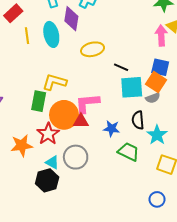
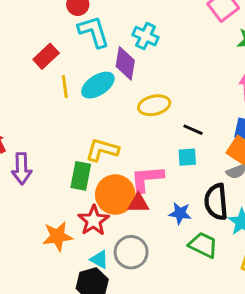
cyan ellipse: (51, 34) -> (98, 85), turned 70
cyan square: (132, 87) -> (187, 157), moved, size x0.6
black semicircle: (138, 120) -> (216, 202), size x1.4

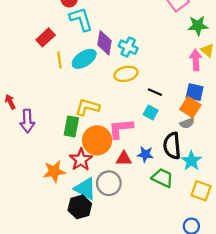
cyan cross: (145, 36) -> (128, 47), moved
cyan square: (187, 157) -> (151, 112), turned 32
red triangle: (138, 203) -> (124, 159), moved
cyan triangle: (99, 259) -> (85, 189), size x1.6

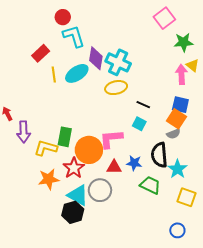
cyan cross: (128, 47) -> (118, 62), size x1.4
yellow L-shape: (87, 107) -> (46, 148), moved

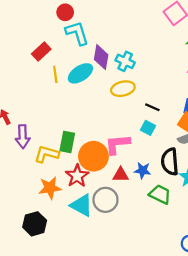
cyan cross: (118, 62) -> (125, 61), size x0.7
black hexagon: (73, 212) -> (35, 224), moved

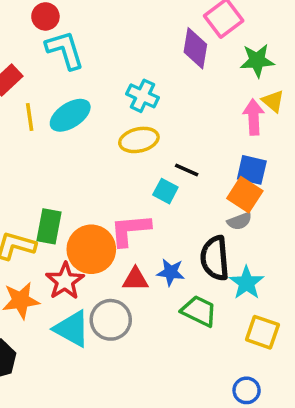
purple diamond: (101, 57) -> (195, 48), moved
cyan square: (148, 128) -> (165, 191), moved

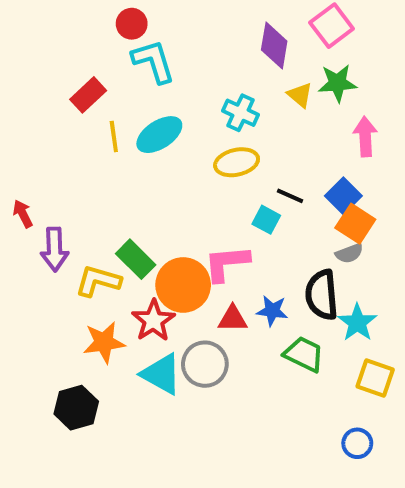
purple diamond: (195, 48) -> (274, 45), moved
green star: (257, 61) -> (337, 83), moved
yellow triangle: (273, 101) -> (300, 95), moved
blue square: (252, 170) -> (343, 196), moved, turned 32
green rectangle: (49, 226) -> (136, 259), turned -56

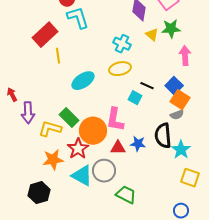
red rectangle: (88, 95) -> (45, 35), size x1.4
cyan ellipse: (159, 135) -> (83, 81), moved
pink L-shape: (227, 263) -> (115, 120), turned -75
green trapezoid: (304, 354) -> (126, 195), moved

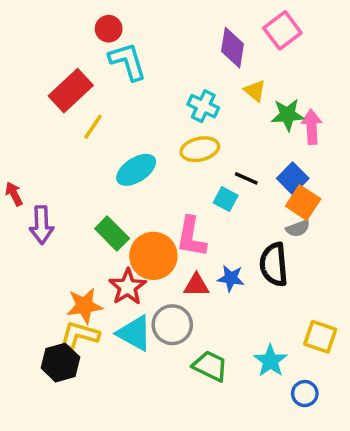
green star: (171, 29) -> (288, 115), moved
yellow line: (58, 56) -> (93, 127), turned 42
yellow L-shape: (50, 129) -> (79, 335), moved
cyan star: (181, 150) -> (270, 361), moved

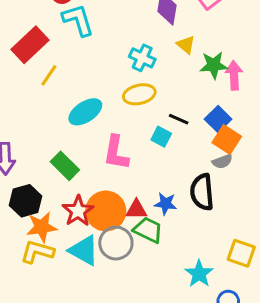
pink L-shape: (191, 237) -> (116, 153), moved
orange circle: (153, 256) -> (106, 211), moved
black hexagon: (60, 363) -> (26, 201), moved
green trapezoid: (210, 366) -> (148, 230), moved

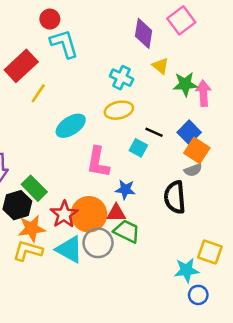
green rectangle: (65, 166) -> (34, 188), moved
blue star: (166, 204) -> (125, 190), moved
cyan star: (199, 274) -> (187, 270), moved, turned 30

